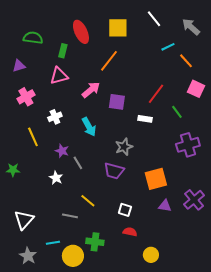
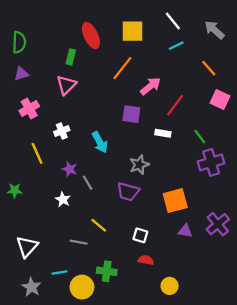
green semicircle: (33, 38) -> (19, 42), moved, turned 84
cyan line: (168, 47) -> (176, 46), moved
pink triangle: (59, 76) -> (66, 85), turned -30
pink arrow: (91, 90) -> (150, 86), moved
green line: (177, 112) -> (200, 137), moved

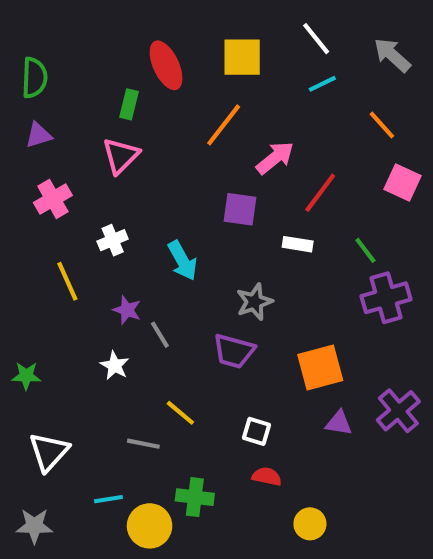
green star: (15, 190) -> (26, 376), moved
gray star: (31, 287) -> (34, 526), moved, turned -30

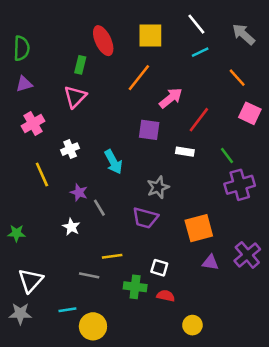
yellow line: (180, 413) -> (112, 256), turned -48
green cross: (195, 497) -> (135, 287), moved
gray star: (34, 526) -> (20, 314), moved

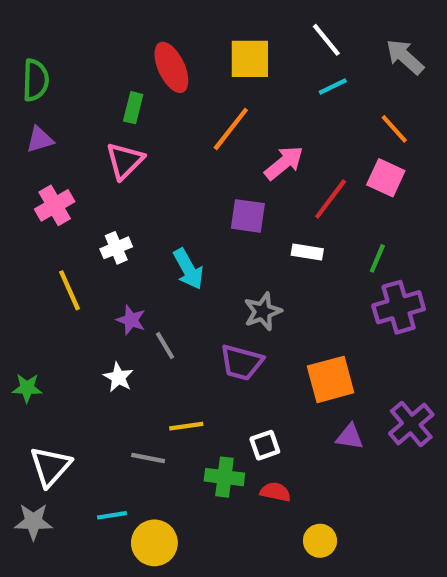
pink square: (250, 113) -> (386, 178), moved
green line: (227, 155) -> (377, 258), turned 60
white square: (159, 268) -> (265, 445), turned -36

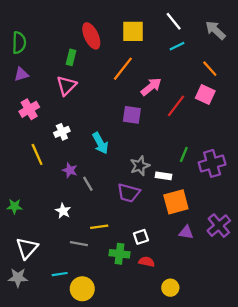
white rectangle: (307, 252) -> (164, 176), moved
green line: (377, 258) -> (184, 154), moved
white star: (118, 377) -> (63, 211), moved

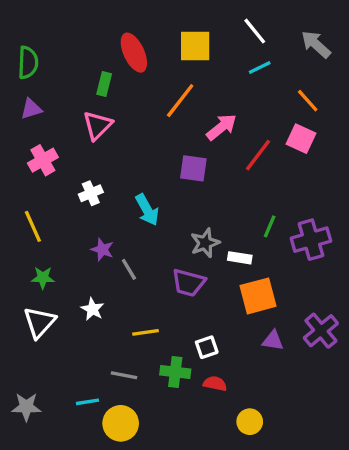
yellow line: (37, 154) -> (33, 226), moved
green star: (15, 206) -> (43, 278), moved
gray line: (79, 244) -> (124, 375), moved
white triangle: (27, 248) -> (40, 322), moved

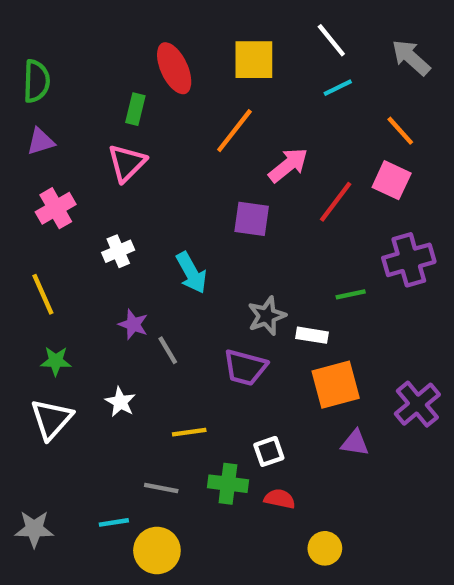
green line: (270, 226) -> (351, 294), turned 55
purple cross: (311, 240) -> (409, 260), moved
purple cross: (321, 331) -> (417, 404), moved

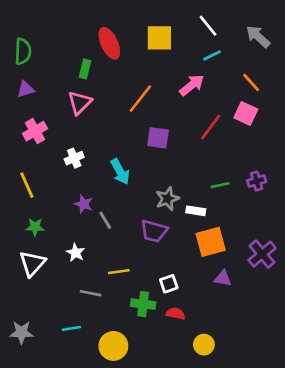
orange line: (234, 131) -> (140, 99), moved
pink arrow: (288, 165) -> (192, 85), moved
purple cross: (409, 260) -> (257, 181), moved, size x0.6
gray line: (161, 488) -> (90, 293), moved
yellow circle: (157, 550) -> (113, 346), moved

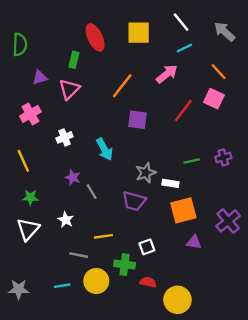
purple triangle: (26, 89) -> (40, 77), moved
red semicircle: (176, 313) -> (148, 282), moved
yellow circle: (204, 345) -> (177, 300), size x1.5
yellow circle: (113, 346) -> (96, 281), moved

